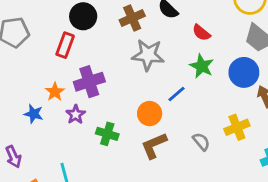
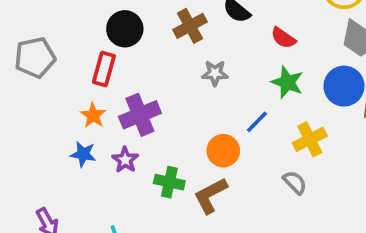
gray star: (148, 55) -> (215, 73), size x0.6
orange star: (55, 92) -> (93, 115), moved
blue star: (34, 114) -> (83, 154), moved
yellow cross: (237, 127) -> (310, 139), moved
brown L-shape: (154, 145) -> (210, 195), moved

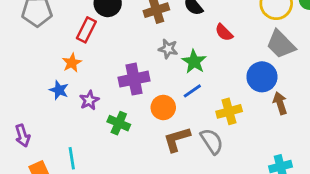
green star: (287, 82) -> (194, 62), moved
purple cross: (140, 115) -> (134, 79), moved
gray semicircle: (295, 182) -> (212, 141), size x1.4
brown L-shape: (210, 195) -> (177, 139), moved

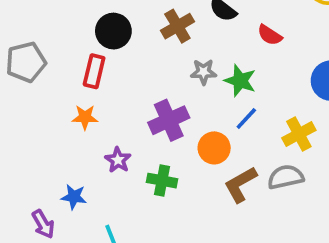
orange star: (72, 63) -> (85, 117), turned -30
blue star: (59, 90) -> (74, 197), moved
gray semicircle: (212, 141) -> (286, 177), turned -56

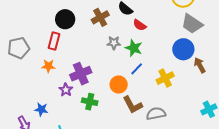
red semicircle: (270, 35) -> (140, 25), moved
gray pentagon: (26, 62) -> (19, 48), moved
purple cross: (169, 120) -> (81, 74), moved
gray semicircle: (286, 177) -> (156, 114), moved
brown L-shape: (240, 184) -> (133, 105), turned -90

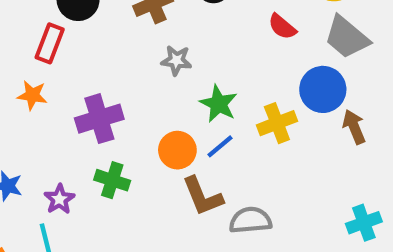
red semicircle: (140, 25) -> (282, 27), moved
green star: (134, 48) -> (219, 104), moved
blue line: (137, 69) -> (220, 146), moved
yellow cross: (165, 78) -> (277, 123), moved
purple star: (66, 90) -> (59, 199), moved

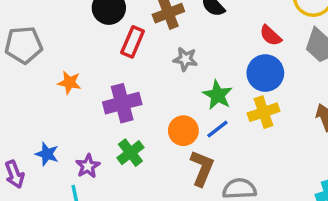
red rectangle: (50, 43) -> (133, 42), moved
blue circle: (323, 89) -> (265, 73), moved
green cross: (112, 180) -> (130, 153), turned 32
brown L-shape: (203, 196) -> (202, 168), turned -138

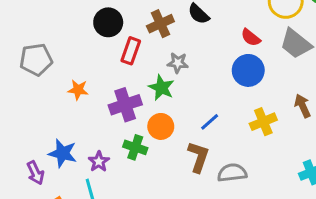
green star: (218, 95) -> (161, 88), moved
yellow cross: (263, 112) -> (263, 122), moved
orange circle: (183, 131) -> (161, 126), moved
green cross: (130, 153) -> (135, 147), turned -30
blue star: (47, 154) -> (63, 153), size x1.4

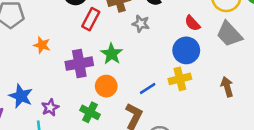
gray star: (178, 63) -> (141, 24), moved
yellow cross: (263, 122) -> (180, 79), moved
green cross: (135, 147) -> (90, 112), moved

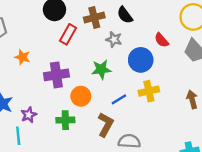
blue circle: (186, 50) -> (141, 60), moved
green star: (112, 54) -> (101, 69), moved, turned 30
green cross: (90, 112) -> (65, 120), turned -30

